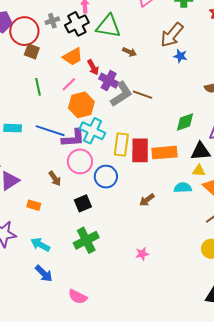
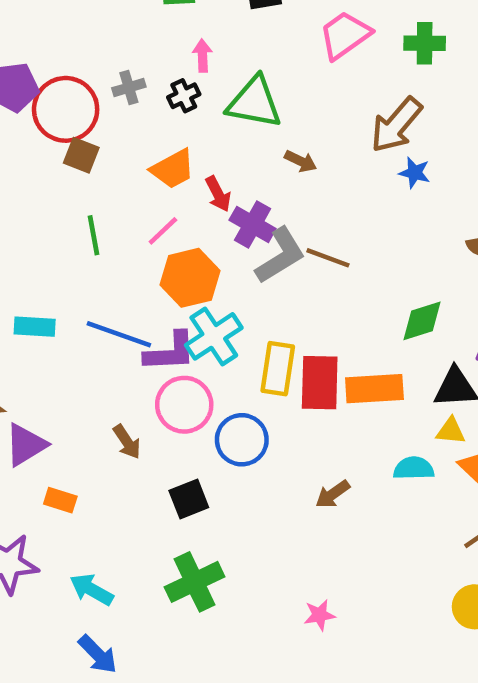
black cross: (77, 24) -> (184, 96), size x0.6
cyan cross: (92, 131) -> (214, 336), turned 30
orange rectangle: (34, 205) -> (60, 500), moved

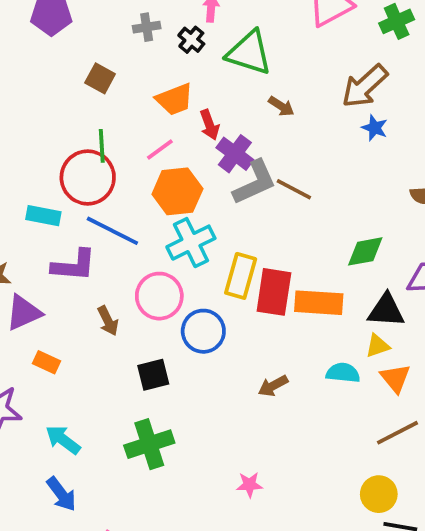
green cross: (425, 43) -> (397, 21), turned -32
black cross: (184, 96) -> (191, 40), turned -32
red circle: (66, 109) -> (88, 177), moved
purple L-shape: (170, 352) -> (74, 265), moved
yellow triangle: (451, 431) -> (378, 346), turned -32

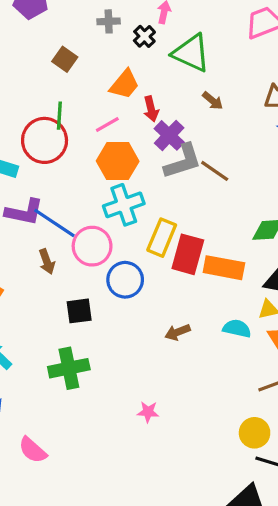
orange trapezoid: (175, 99) -> (125, 84), turned -36
blue line: (112, 231) -> (54, 223), moved

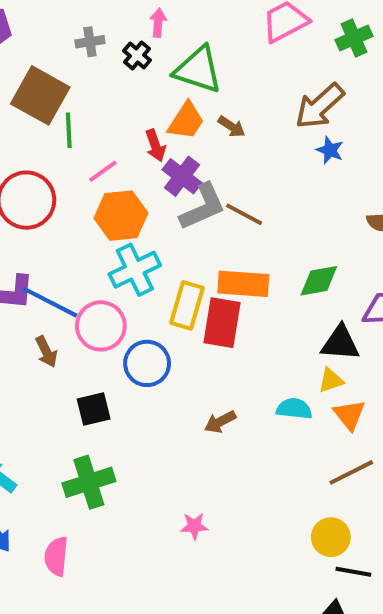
brown square: (65, 59) -> (40, 95), size x1.8
orange trapezoid: (125, 84) -> (186, 121), moved
green line: (59, 116) -> (69, 130), moved
orange rectangle: (224, 268) -> (243, 284), moved
pink semicircle: (33, 450) -> (56, 556), moved, turned 60

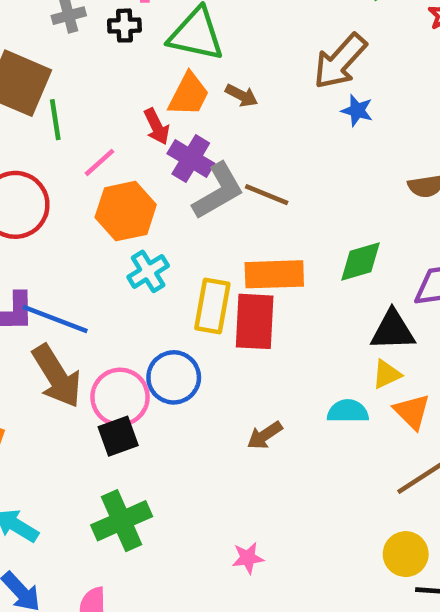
black cross: (137, 55) -> (124, 26), turned -36
cyan cross: (135, 270) -> (148, 271), size x0.7
pink circle: (101, 326) -> (120, 397), moved
brown arrow: (46, 352) -> (57, 376), size x1.8

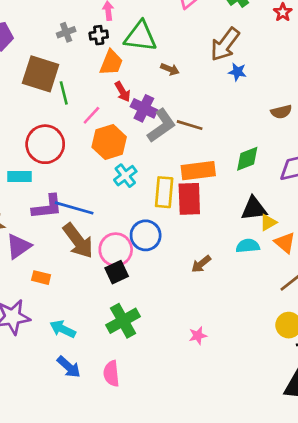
orange trapezoid: (189, 94) -> (111, 63), moved
black triangle: (393, 330) -> (254, 209), moved

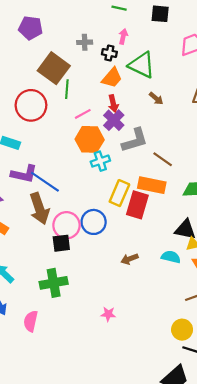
purple cross: (144, 108) -> (114, 120), moved
brown line: (190, 125) -> (163, 159), moved
red circle: (45, 144) -> (31, 105), moved
cyan cross: (125, 176) -> (100, 161), moved

